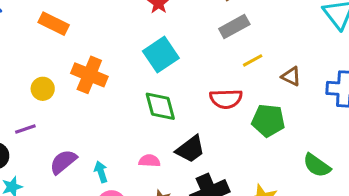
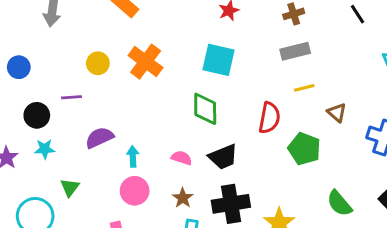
cyan square: (161, 55) -> (218, 60), turned 32
red semicircle: (226, 99) -> (269, 118), turned -92

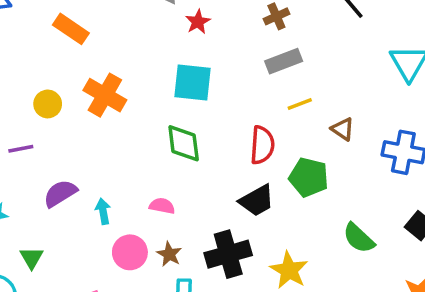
black trapezoid: (223, 157) -> (257, 201), moved
pink circle: (135, 191) -> (130, 252), moved

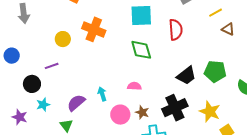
yellow line: (300, 104) -> (216, 13), moved
red semicircle: (262, 145) -> (176, 30), moved
green pentagon: (309, 177) -> (215, 71), moved
purple semicircle: (60, 193) -> (76, 103), moved

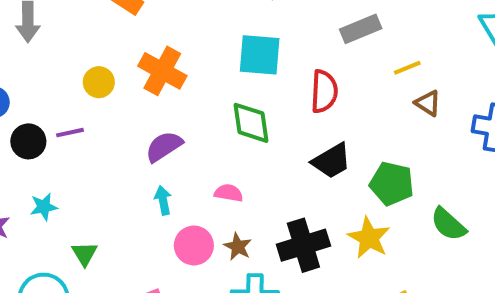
black trapezoid: (186, 76) -> (332, 161), moved
black circle: (32, 84) -> (28, 141), moved
purple semicircle: (76, 103) -> (164, 147), moved
yellow star: (210, 112) -> (369, 238), moved

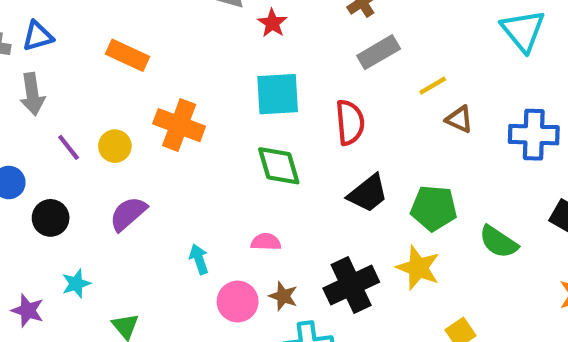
purple line: (70, 133) -> (69, 147), moved, turned 72
purple semicircle: (164, 147) -> (128, 214), moved

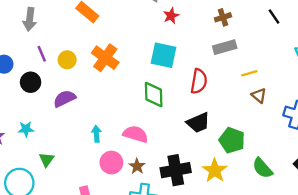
black circle: (51, 218) -> (31, 82), moved
pink semicircle: (266, 242) -> (136, 134), size x1.5

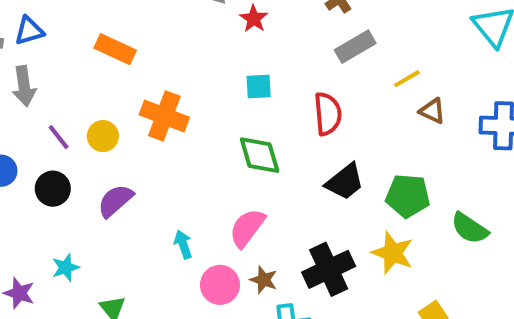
cyan square: (164, 55) -> (259, 87), size x0.6
pink semicircle: (136, 134) -> (247, 228), turned -55

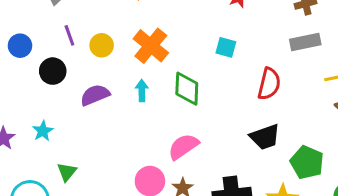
green diamond: (260, 155) -> (187, 89), moved
cyan arrow: (183, 244) -> (142, 90), moved
cyan star: (66, 267) -> (43, 131), turned -30

